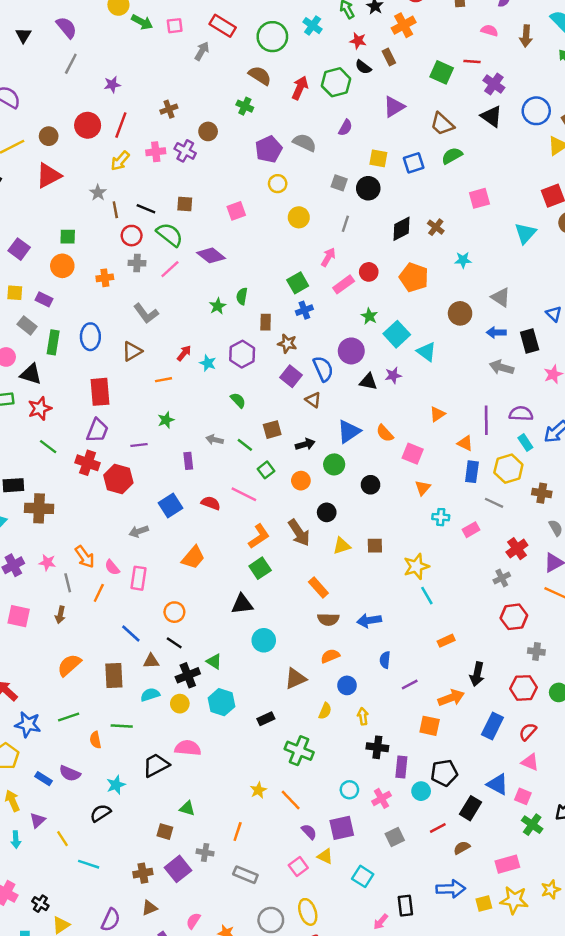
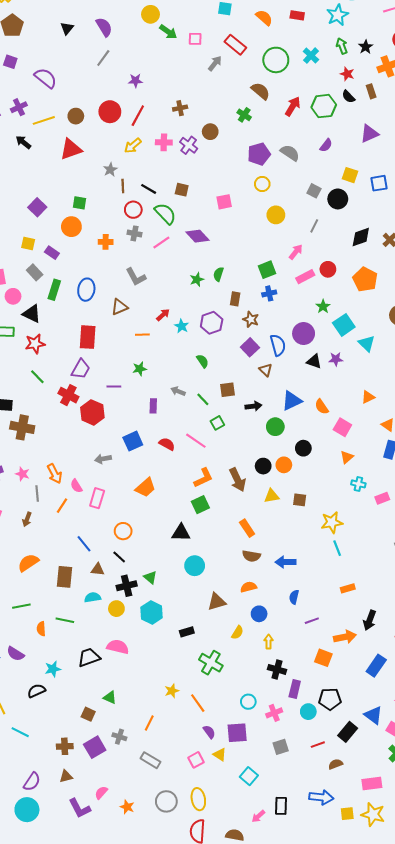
orange circle: (301, 481) -> (284, 465), moved

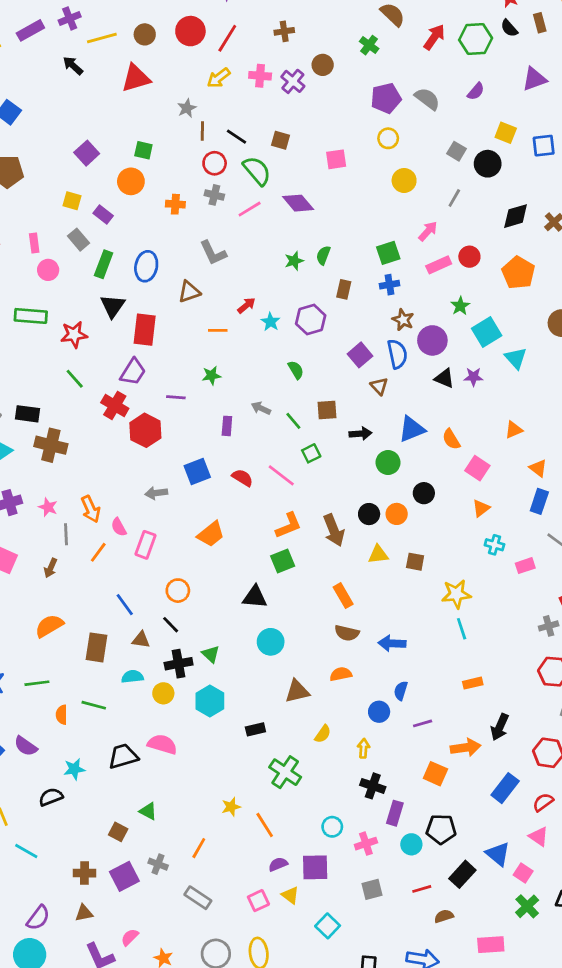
black triangle: (32, 314) -> (113, 306), moved, turned 36
brown star: (251, 319) -> (403, 320), moved
blue circle: (259, 614) -> (379, 712), moved
purple semicircle: (209, 732) -> (278, 864), turned -80

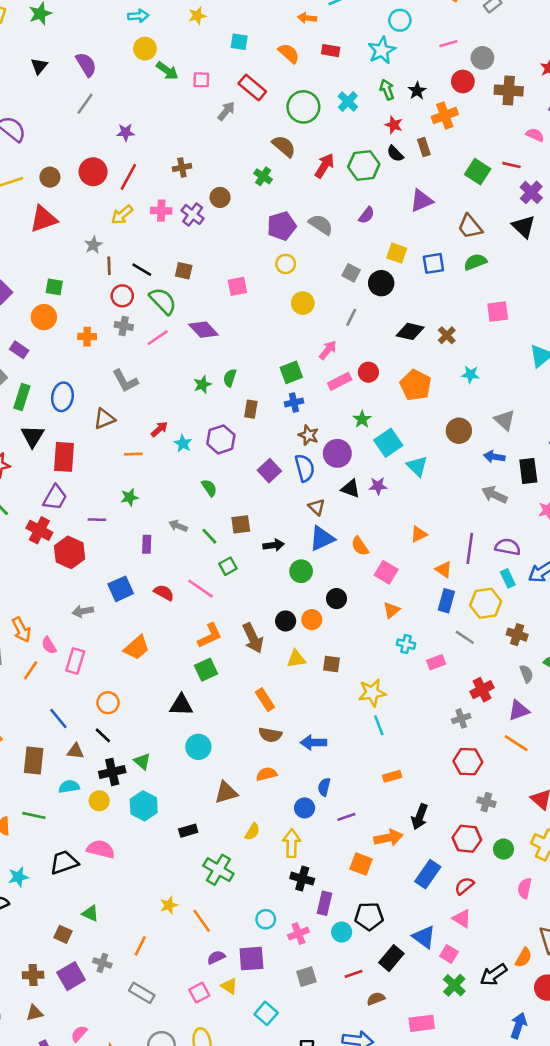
black diamond: (516, 216) -> (410, 331), turned 32
brown triangle: (379, 386) -> (317, 507), moved
yellow arrow: (364, 748) -> (292, 843), size x1.5

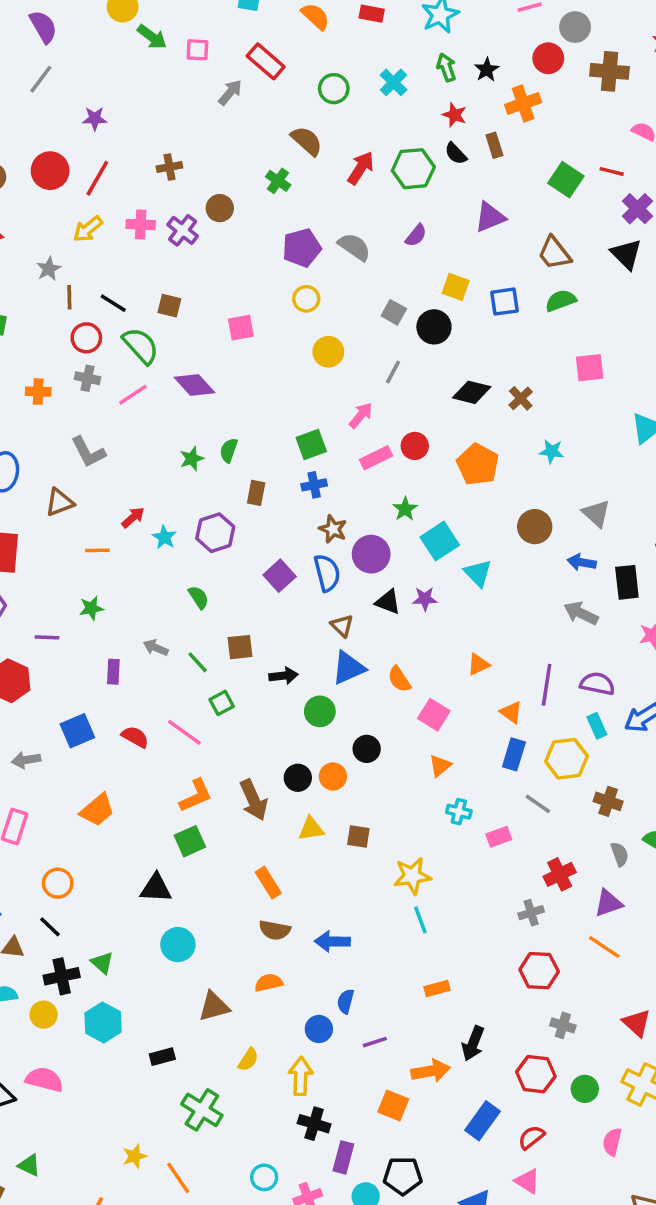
green circle: (303, 107) -> (334, 89), size x0.7

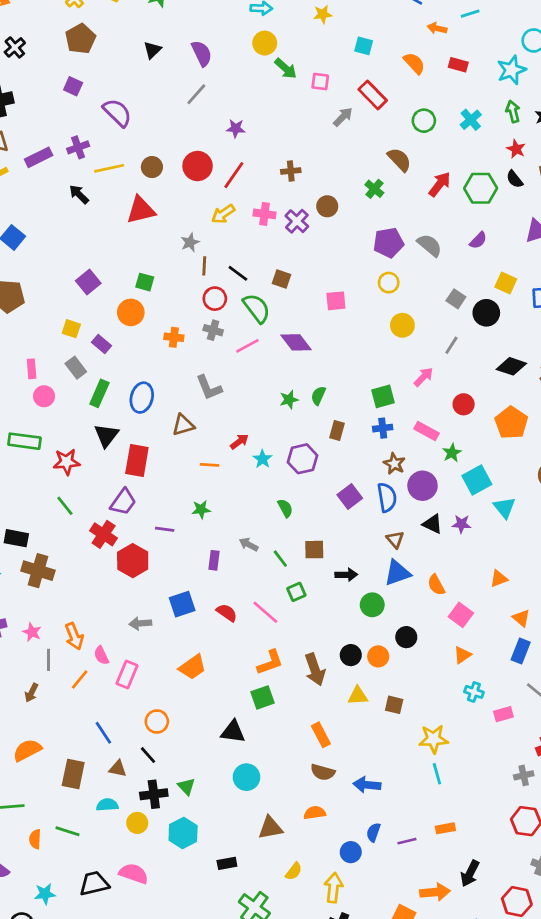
pink rectangle: (376, 458) -> (426, 431), moved, turned 50
purple line: (375, 1042) -> (407, 841), moved

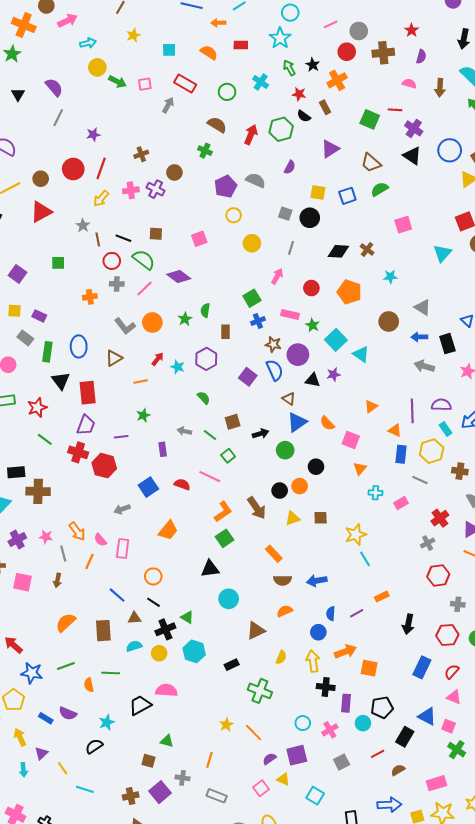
orange circle: (131, 312) -> (152, 322), moved
orange arrow: (435, 892) -> (346, 651), moved

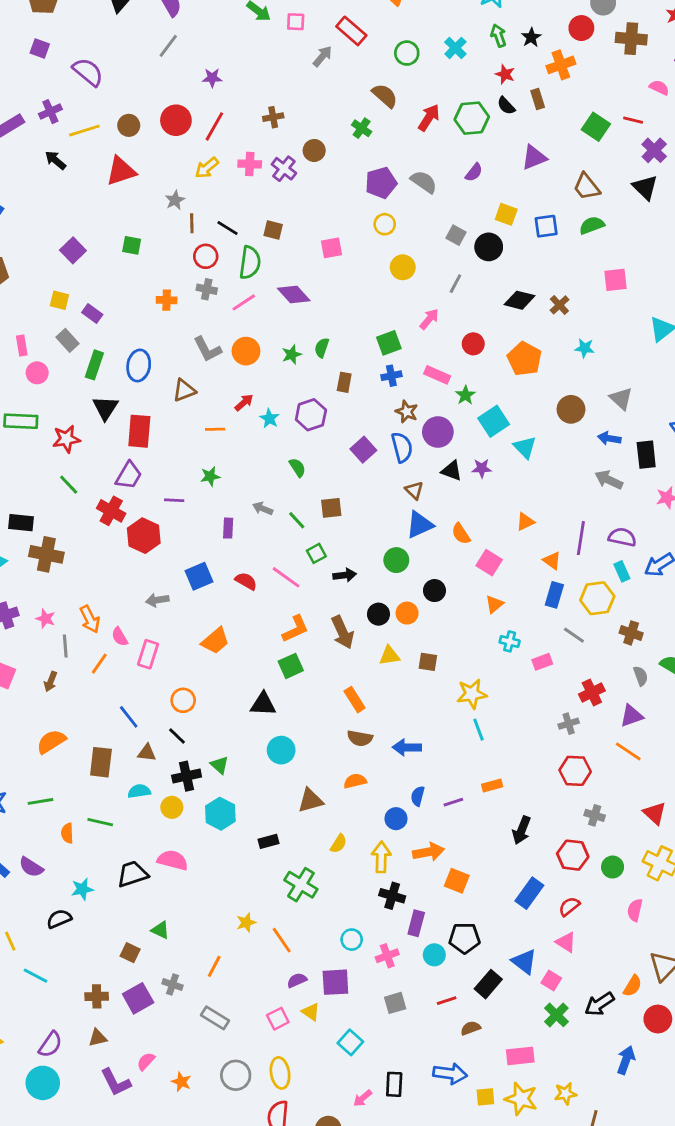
green semicircle: (144, 260) -> (250, 263), turned 50
black arrow: (261, 434) -> (345, 575), moved

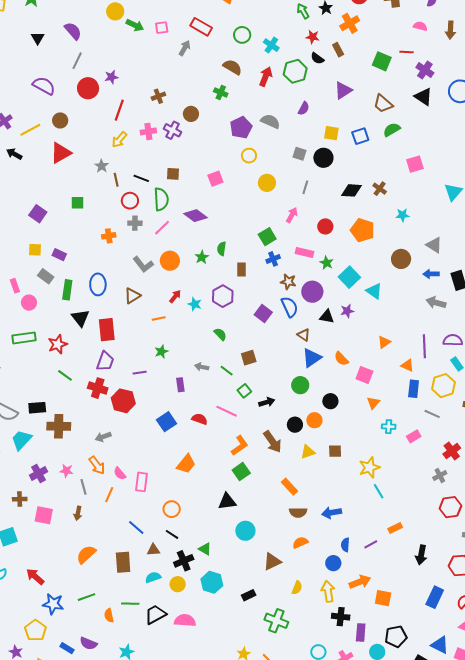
cyan cross: (455, 48) -> (271, 45), moved
purple semicircle: (88, 72) -> (44, 86), moved
red circle: (176, 120) -> (88, 88), moved
gray arrow: (157, 600) -> (103, 437), moved
black trapezoid: (132, 874) -> (155, 614), moved

